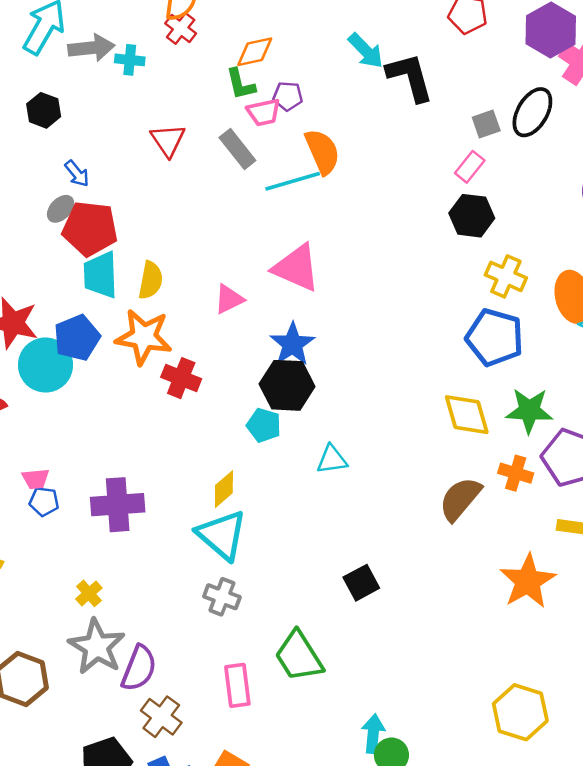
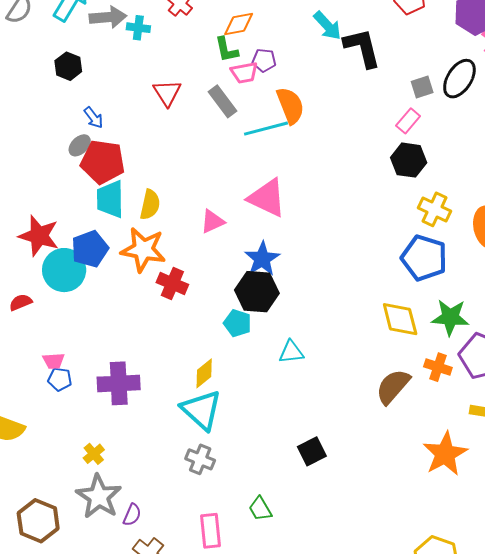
green trapezoid: (299, 656) -> (260, 509), size x0.6
purple semicircle: (139, 668) -> (132, 515), size x0.6

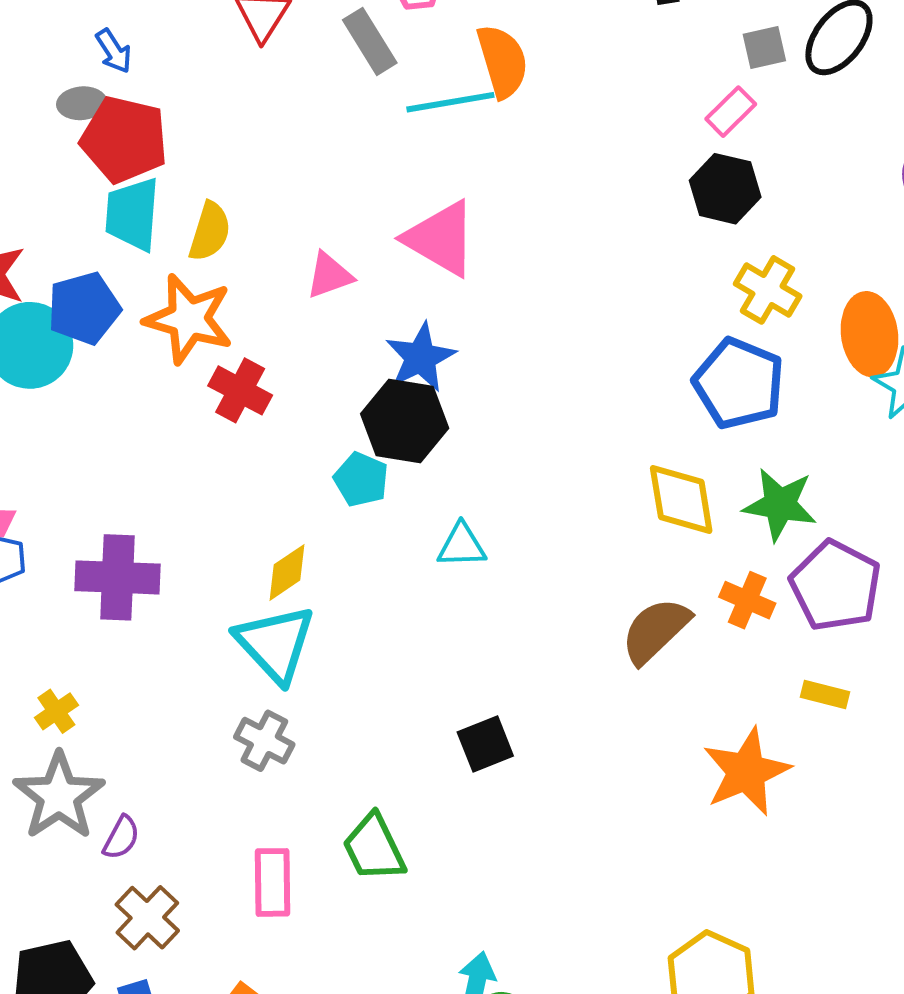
gray ellipse: (80, 145) -> (82, 103), turned 35
green trapezoid: (260, 509) -> (374, 848), size x1.4

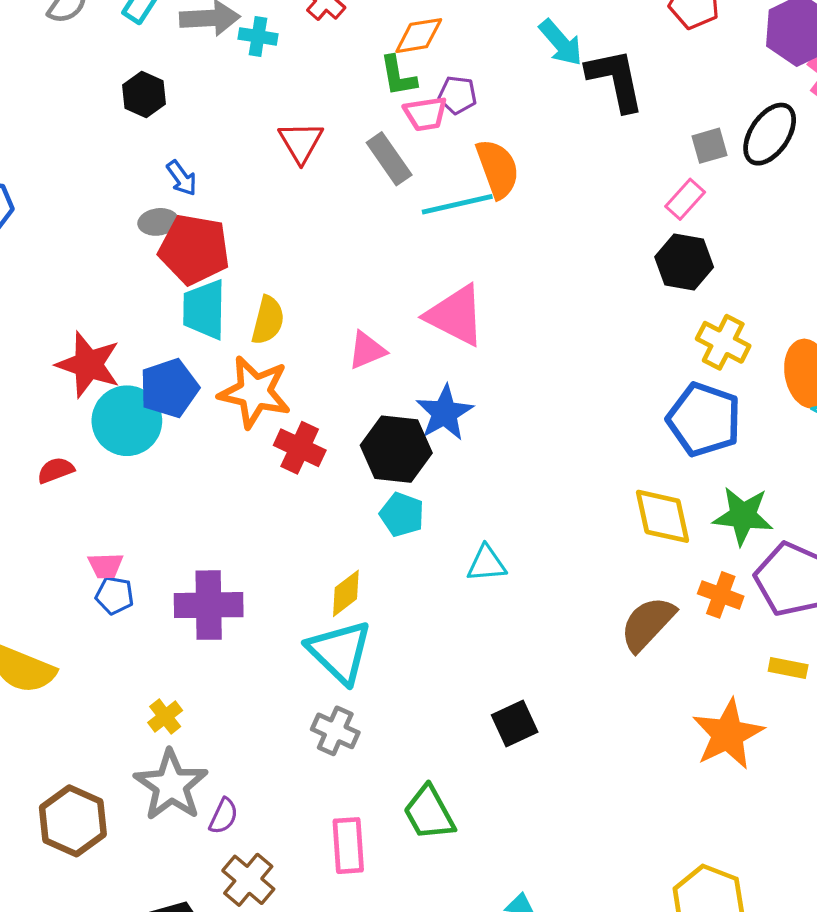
black hexagon: (405, 421) -> (396, 449), moved

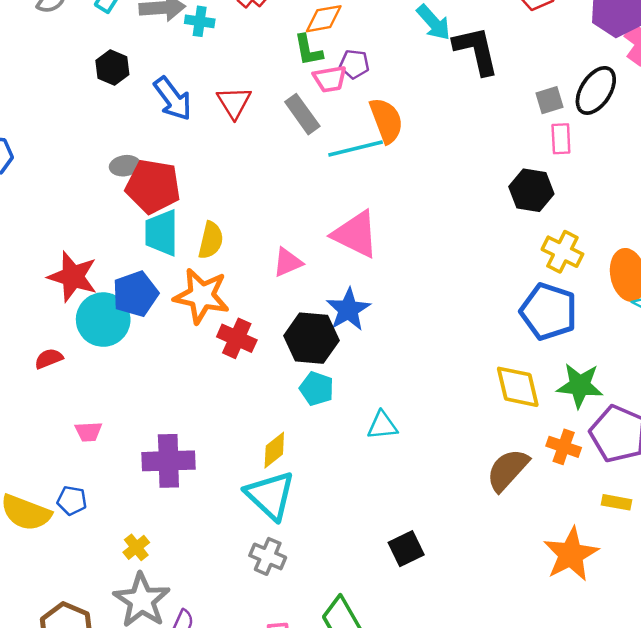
blue arrow: (182, 178) -> (173, 99), moved, size x1.6
pink rectangle: (685, 199) -> (561, 139), moved, turned -44
blue pentagon: (115, 595) -> (72, 500), moved

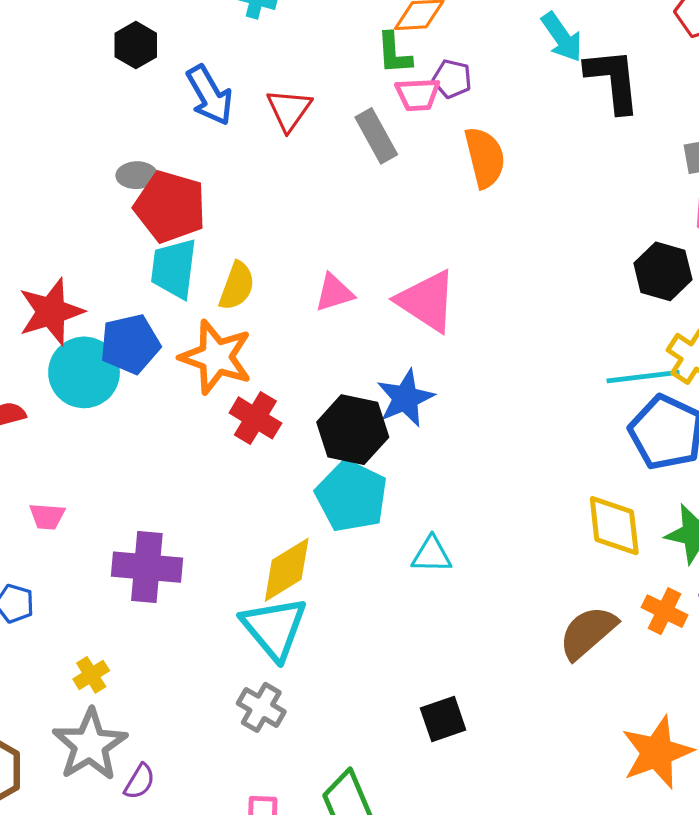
cyan line: (356, 148) -> (643, 377), moved
pink triangle: (288, 262) -> (334, 293), moved
red star: (73, 277) -> (51, 312), turned 30
cyan pentagon: (317, 389) -> (351, 496), size x1.6
yellow diamond: (274, 450) -> (287, 570), size x1.4

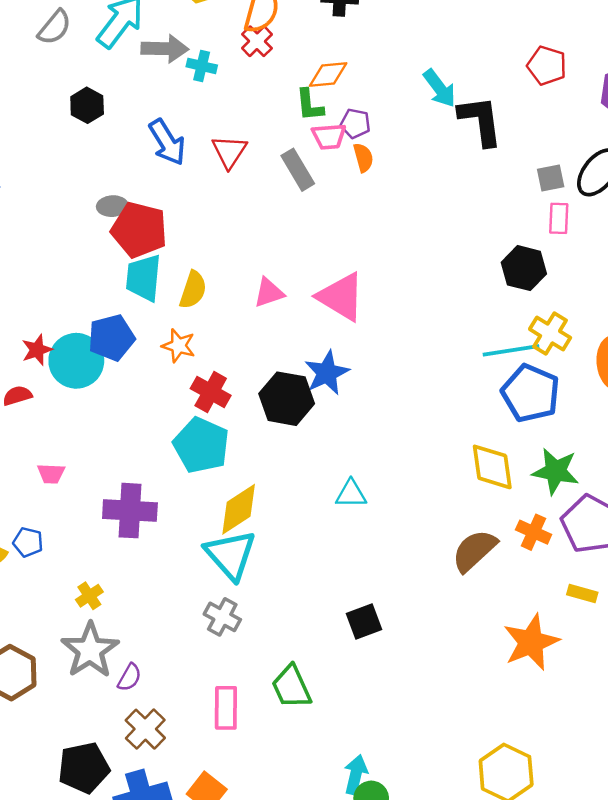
black hexagon: (136, 45) -> (87, 105), moved
orange semicircle: (485, 157) -> (363, 158), moved, size x0.6
red star: (51, 312) -> (37, 350), moved, size x0.6
orange star: (216, 357) -> (179, 346), size x0.6
cyan pentagon: (351, 496) -> (201, 445), moved

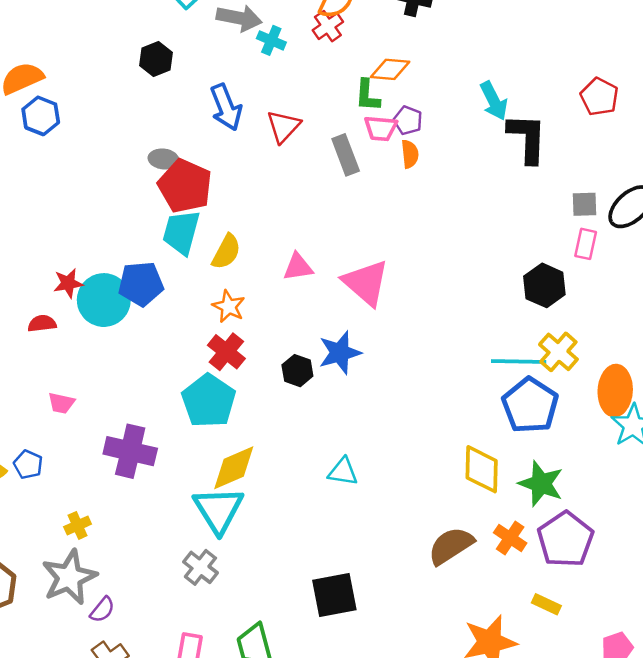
orange star: (179, 346) -> (229, 306), moved
black hexagon: (287, 399) -> (297, 371), size x0.6
black square: (364, 621) -> (334, 595), size x1.4

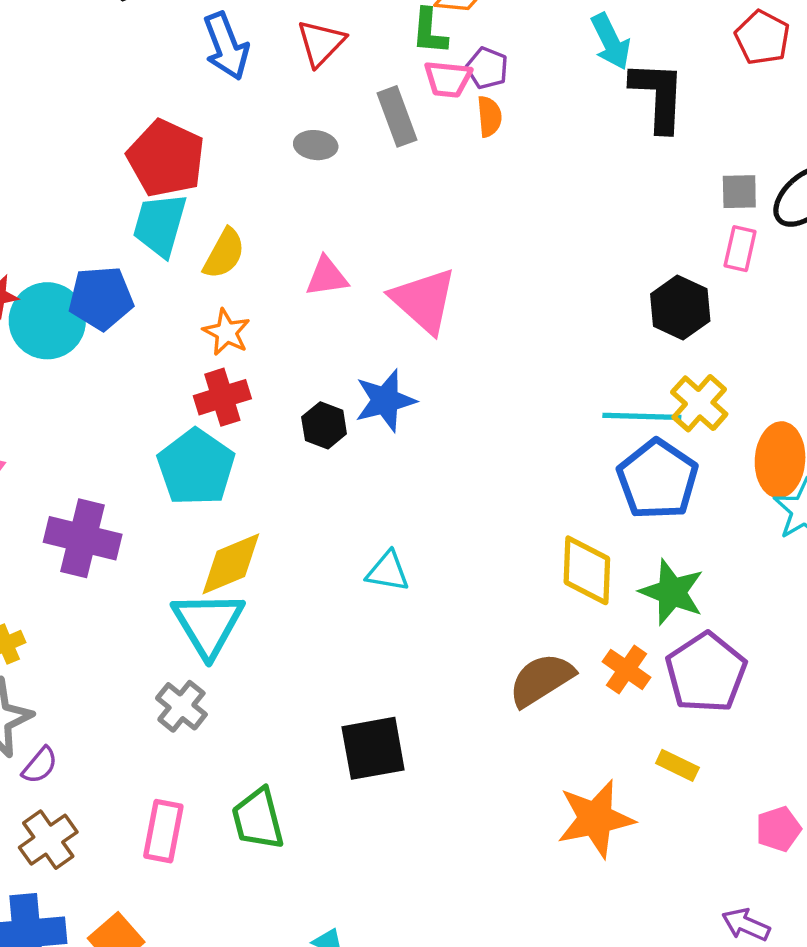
red triangle: (283, 126) -> (321, 43), moved
gray ellipse: (163, 159) -> (316, 145), moved
red cross: (226, 352) -> (222, 397), turned 33

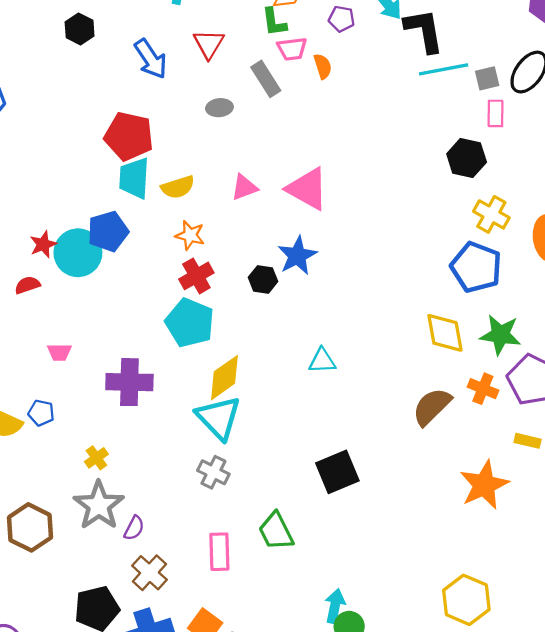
purple pentagon: (487, 68) -> (342, 19), moved
yellow semicircle: (224, 254) -> (178, 187), turned 56
cyan line: (642, 416) -> (444, 69), moved

